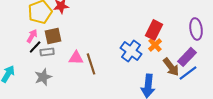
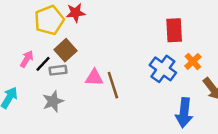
red rectangle: (154, 30) -> (174, 30), moved, turned -30
pink arrow: (32, 36) -> (27, 59), moved
brown square: (53, 36) -> (65, 50), turned -30

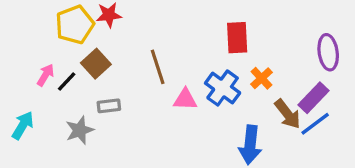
gray rectangle: (58, 70) -> (109, 106), moved
pink triangle: (94, 78) -> (185, 99), moved
brown line: (113, 85) -> (158, 67), moved

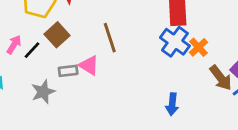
blue cross: (223, 88) -> (175, 42), moved
pink triangle: (185, 99) -> (89, 65), moved, turned 30
blue arrow: (250, 145) -> (172, 104), moved, size x0.7

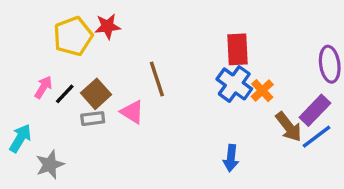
brown square: (57, 35) -> (96, 94), moved
gray rectangle: (68, 71) -> (93, 119), moved
gray star: (43, 92) -> (50, 165), moved

